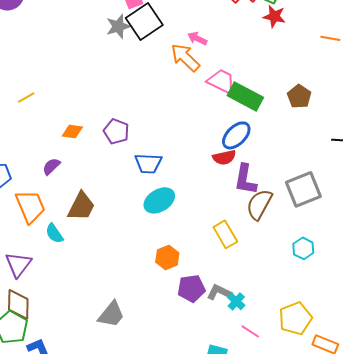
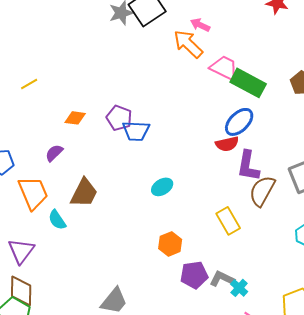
blue trapezoid: (148, 163) -> (136, 131), moved
cyan ellipse: (159, 200) -> (162, 187), size x0.7

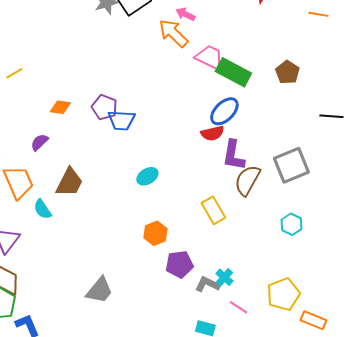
gray L-shape: (222, 279) -> (207, 284), moved

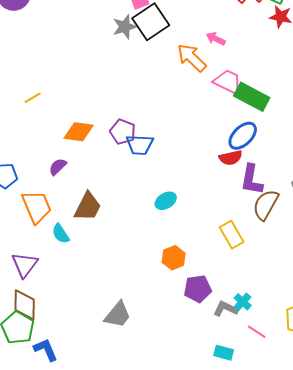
pink arrow: (185, 14) -> (216, 39), moved
orange diamond: (60, 107) -> (79, 132), size x1.4

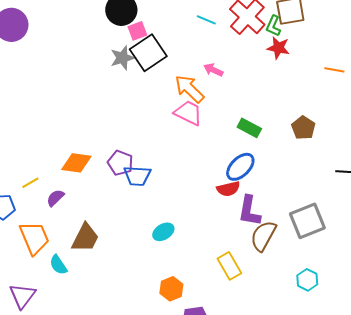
pink trapezoid: (228, 82) -> (188, 113), moved
green rectangle: (252, 97) -> (249, 128), size x0.7
yellow line: (33, 98) -> (30, 183), moved

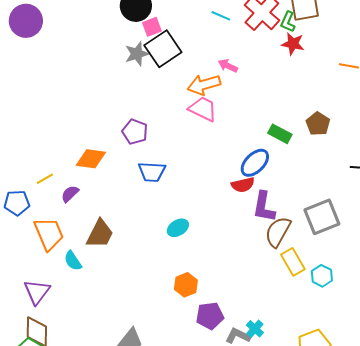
orange arrow: (189, 89) -> (204, 85), turned -60
green rectangle: (249, 128) -> (280, 134), moved
purple pentagon: (120, 163) -> (135, 132), moved
yellow rectangle: (229, 266) -> (293, 262), moved

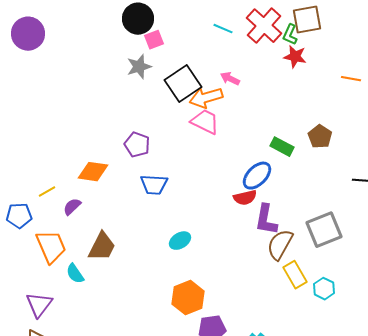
black square: (163, 49) -> (183, 84), moved
orange hexagon: (186, 285) -> (188, 298), size x1.4

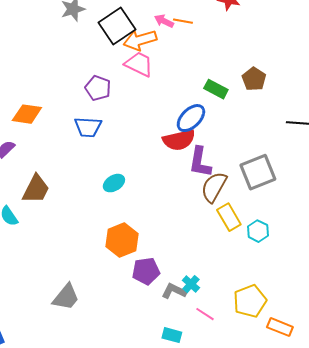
orange line: (351, 79) -> (183, 21), moved
purple pentagon: (137, 145) -> (98, 88), moved
red semicircle: (245, 198) -> (179, 140), size x1.4

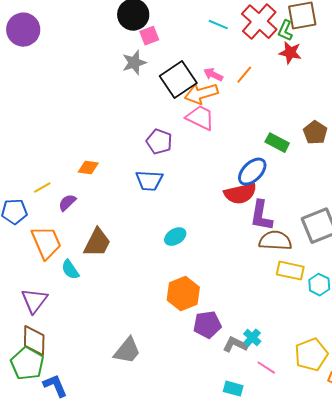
pink arrow: (164, 21) -> (213, 75), moved
orange line: (183, 21) -> (244, 75), turned -60
orange diamond: (27, 114) -> (88, 168), size x0.7
brown semicircle: (214, 187) -> (275, 241), turned 64
yellow rectangle: (229, 217) -> (290, 271), turned -48

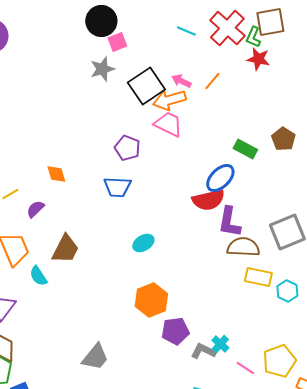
orange diamond: (88, 168) -> (56, 174), turned 65
pink line: (266, 368) -> (245, 368), moved

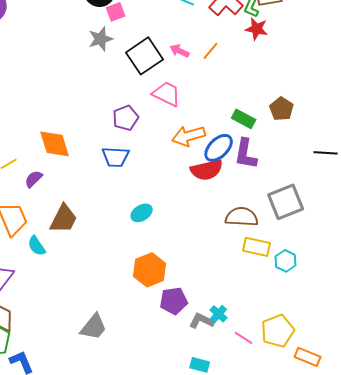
orange arrow: (169, 100) -> (189, 136), moved
purple pentagon: (127, 148) -> (126, 118), turned 30
orange diamond: (56, 174) -> (55, 144), size x1.6
purple L-shape: (229, 222) -> (246, 154), moved

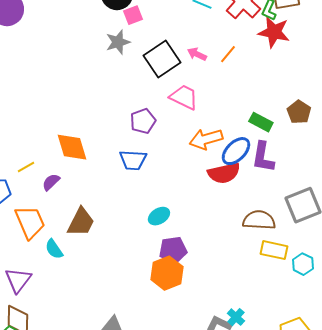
red star: (257, 29) -> (274, 32), size x1.4
purple pentagon: (174, 301) -> (173, 250), moved

